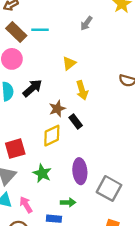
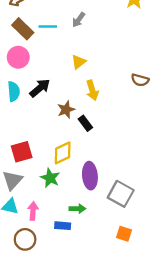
gray arrow: (86, 23) -> (79, 20), moved
yellow diamond: (52, 136) -> (63, 153), moved
pink arrow: (26, 205) -> (33, 211), turned 35

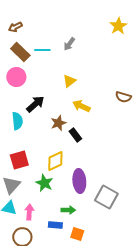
yellow arrow: (92, 90) -> (81, 106), turned 132
cyan semicircle: (14, 91) -> (17, 121), moved
orange square: (124, 234) -> (77, 234), moved

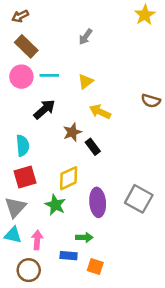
cyan line: (42, 50) -> (49, 75), moved
cyan semicircle: (17, 121) -> (23, 146), moved
gray square: (106, 197) -> (139, 199), moved

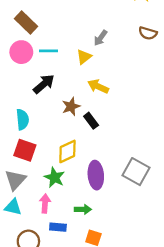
gray arrow: (86, 37) -> (101, 38), moved
brown semicircle: (151, 101) -> (148, 33), moved
red square: (25, 177) -> (25, 150), turned 35
pink arrow: (37, 240) -> (45, 203), moved
blue rectangle: (69, 256) -> (58, 227), moved

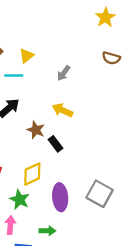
gray arrow: (101, 38) -> (64, 73), moved
yellow triangle: (84, 57) -> (27, 56), moved
brown star: (71, 106) -> (36, 130), turned -30

